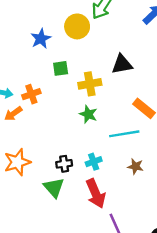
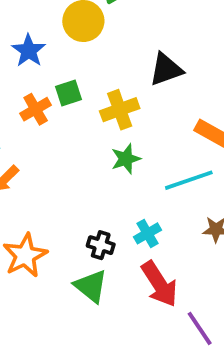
orange cross: (31, 94) -> (36, 109), moved
green star: (88, 114) -> (126, 159), turned -30
black cross: (64, 164) -> (101, 245), turned 35

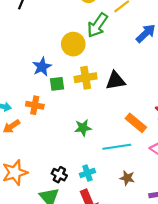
blue star: (29, 51) -> (42, 67), moved
orange cross: (36, 109) -> (35, 105), moved, turned 30
yellow cross: (120, 110) -> (86, 78), moved

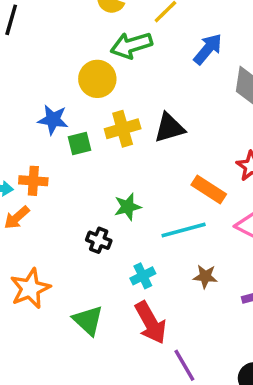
green arrow: (97, 25) -> (131, 45), turned 45
blue star: (42, 67) -> (53, 120), turned -30
orange cross: (35, 105) -> (33, 181), moved
black cross: (59, 175) -> (99, 240), moved

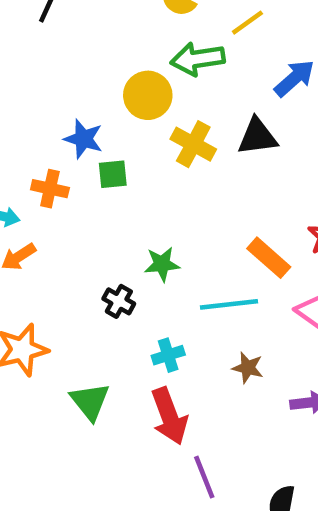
black triangle: (169, 128) -> (257, 137), moved
yellow cross: (123, 129) -> (193, 144), moved, turned 36
orange cross: (33, 181) -> (50, 189), moved

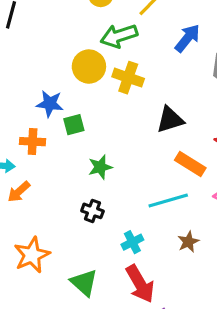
black triangle: (257, 137) -> (170, 120), moved
yellow cross: (193, 144) -> (128, 78), moved
green star: (162, 264) -> (100, 167), moved
brown star: (248, 368) -> (188, 242), turned -30

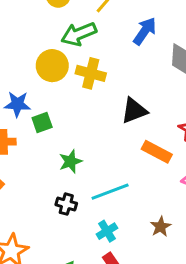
cyan line: (168, 200) -> (110, 192), moved

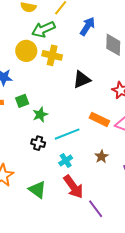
green square: (42, 122) -> (22, 101), moved
orange rectangle: (157, 152) -> (99, 119), moved

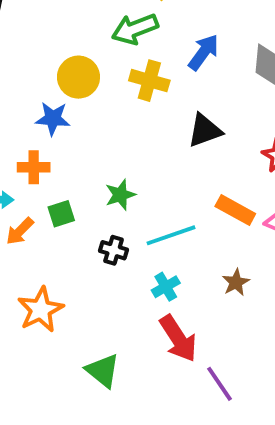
blue arrow: (87, 26) -> (204, 52), moved
yellow circle: (26, 51) -> (78, 77), moved
green square: (22, 101) -> (61, 214), moved
green triangle: (37, 190) -> (103, 371), moved

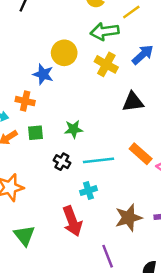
brown star: (236, 282) -> (129, 218), moved, size x1.6
red arrow: (178, 338) -> (72, 221), moved
green triangle: (103, 371) -> (24, 235), moved

